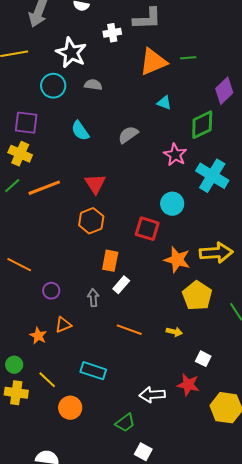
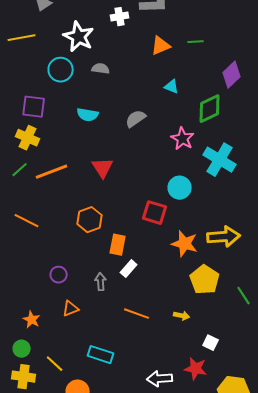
orange triangle: (153, 62) -> (161, 46), size x0.7
cyan semicircle: (80, 131) -> (88, 115), turned -45
orange hexagon: (91, 221) -> (90, 220), moved
orange line: (19, 265) -> (27, 221), moved
orange star: (38, 336) -> (32, 320), moved

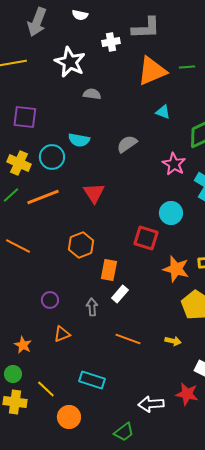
orange triangle: (161, 46) -> (152, 71), size x1.5
cyan circle: (61, 70) -> (52, 157), moved
purple square: (34, 107) -> (25, 117), moved

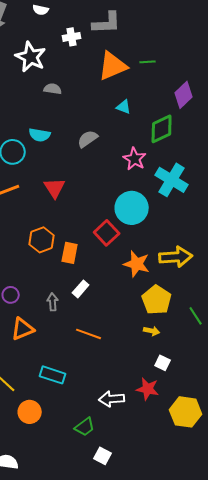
cyan circle: (171, 213) -> (132, 208), size x1.4
red square: (146, 238) -> (107, 233), turned 30
orange rectangle: (109, 270) -> (70, 253), moved
orange triangle: (62, 334) -> (23, 329), size x1.4
yellow arrow: (173, 341) -> (152, 331), moved

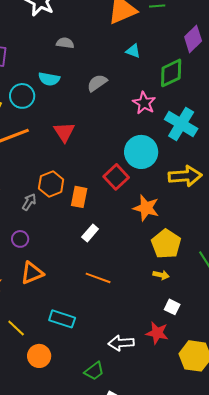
gray semicircle: (53, 89) -> (65, 43), moved
yellow arrow: (176, 257) -> (185, 176), moved
gray arrow: (53, 302) -> (29, 202), moved, turned 36

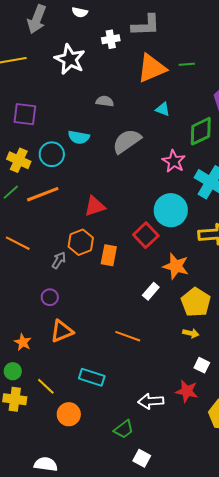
gray semicircle: (65, 43) -> (105, 101), moved
gray semicircle: (97, 83) -> (127, 141), size x1.4
red triangle: (64, 132) -> (95, 206), moved, turned 45
white rectangle: (90, 233) -> (151, 291), moved

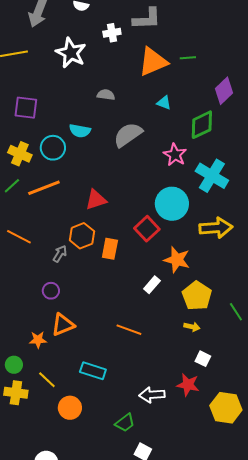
orange star: (23, 342) -> (38, 340), moved, turned -30

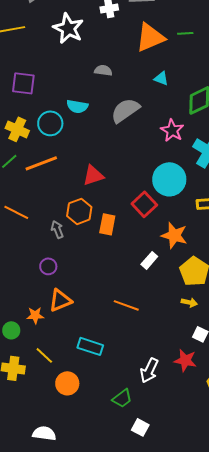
gray arrow: (60, 254) -> (57, 229), turned -54
green circle: (14, 365) -> (11, 330), moved
white arrow: (152, 395) -> (149, 370), turned -60

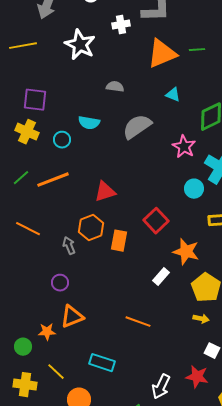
cyan circle: (50, 123) -> (62, 140), size x0.7
yellow cross: (17, 129) -> (27, 132), moved
cyan circle: (169, 179) -> (194, 189), moved, size x0.6

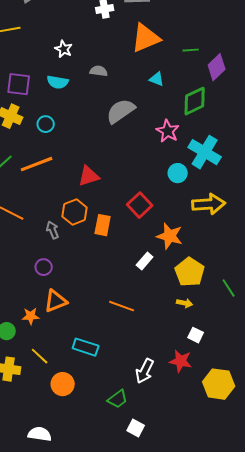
white star: (80, 45) -> (64, 49), moved, size x0.6
green line: (197, 50) -> (191, 50), moved
cyan semicircle: (89, 123) -> (58, 82), moved

